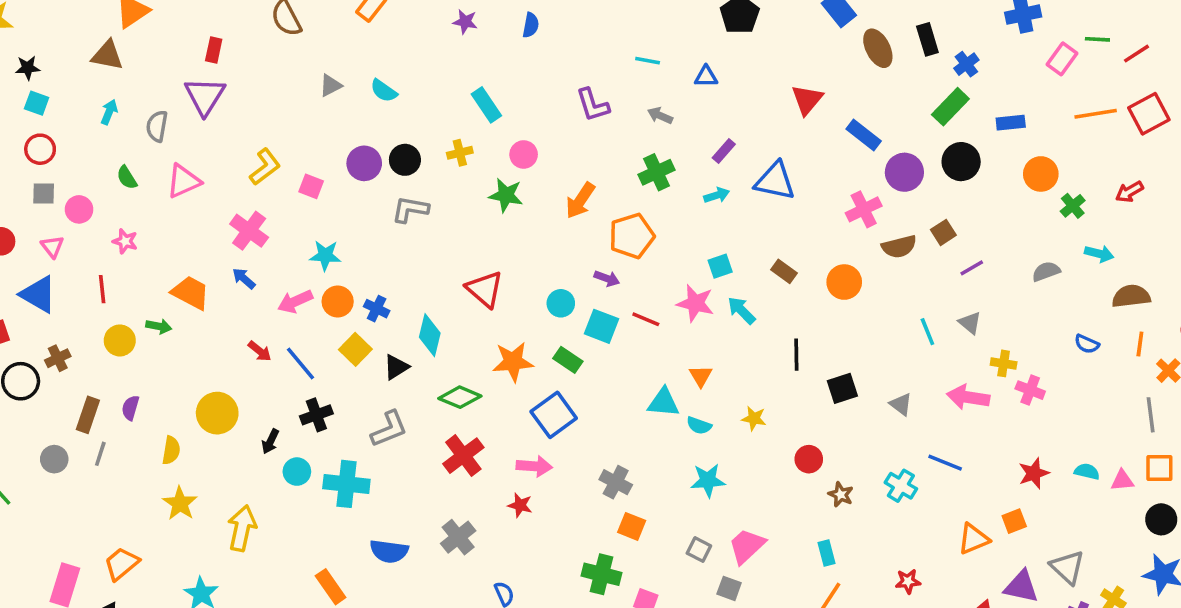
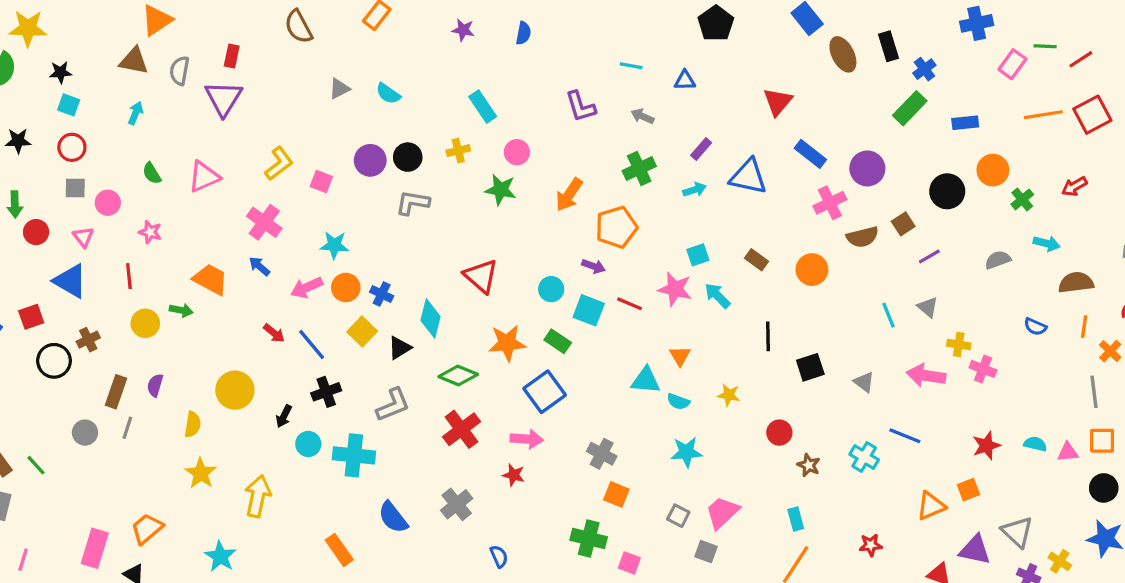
gray semicircle: (157, 126) -> (180, 71), moved
blue rectangle: (864, 135) -> (810, 154), moved
black circle: (961, 162) -> (947, 191), moved
blue semicircle: (389, 551) -> (393, 517), turned 44

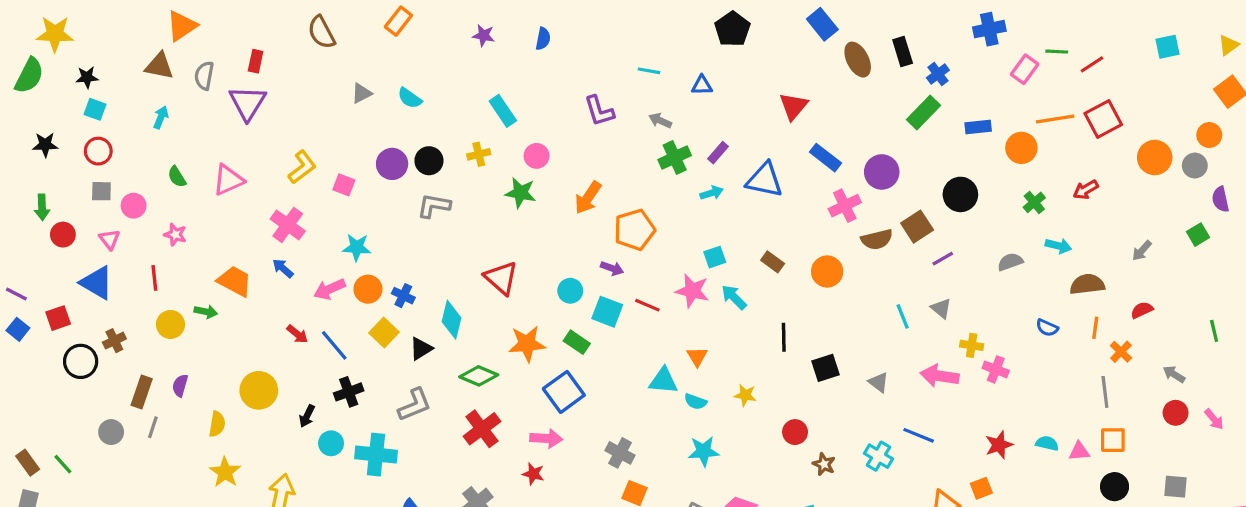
green cross: (639, 168) -> (675, 158), moved
orange circle: (993, 170) -> (1021, 148), moved
brown square: (903, 224) -> (917, 227), size x1.4

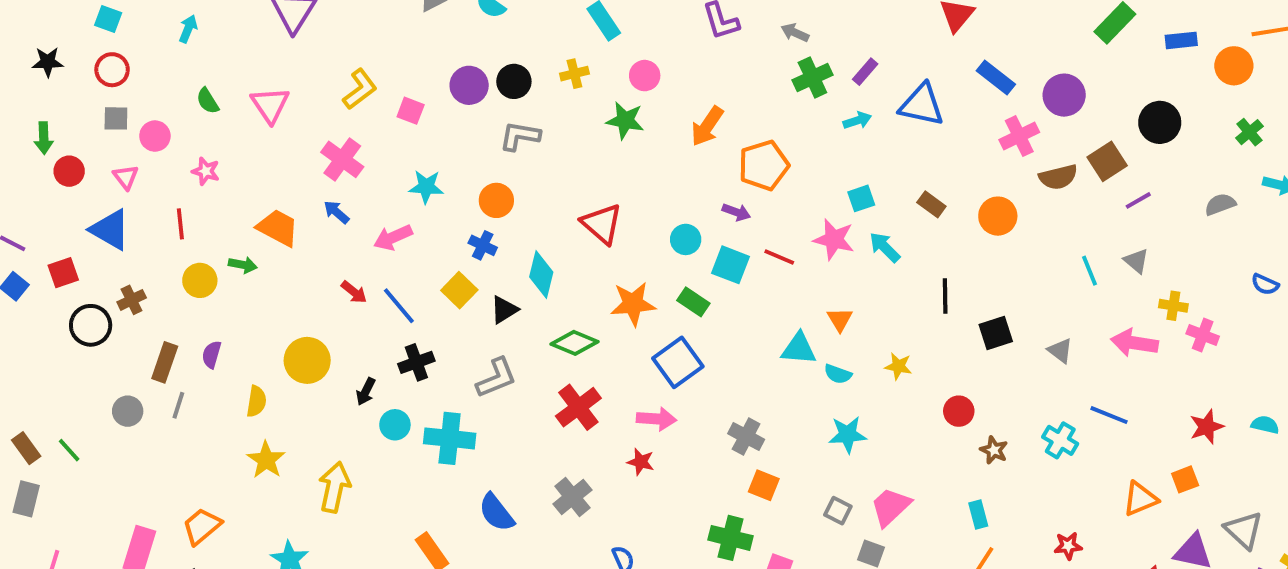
pink triangle: (228, 180) -> (270, 105), turned -40
orange circle: (368, 289) -> (496, 200), moved

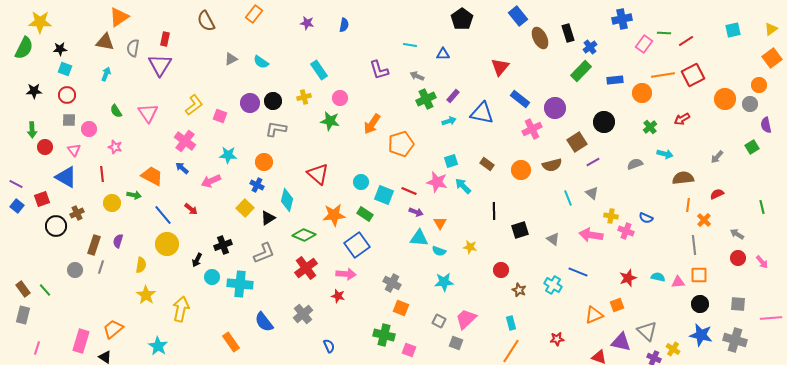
brown semicircle: (1058, 177) -> (552, 165), moved
purple arrow: (736, 212) -> (416, 212), moved
blue semicircle: (1265, 284) -> (646, 218), moved
blue line: (399, 306) -> (163, 215), moved

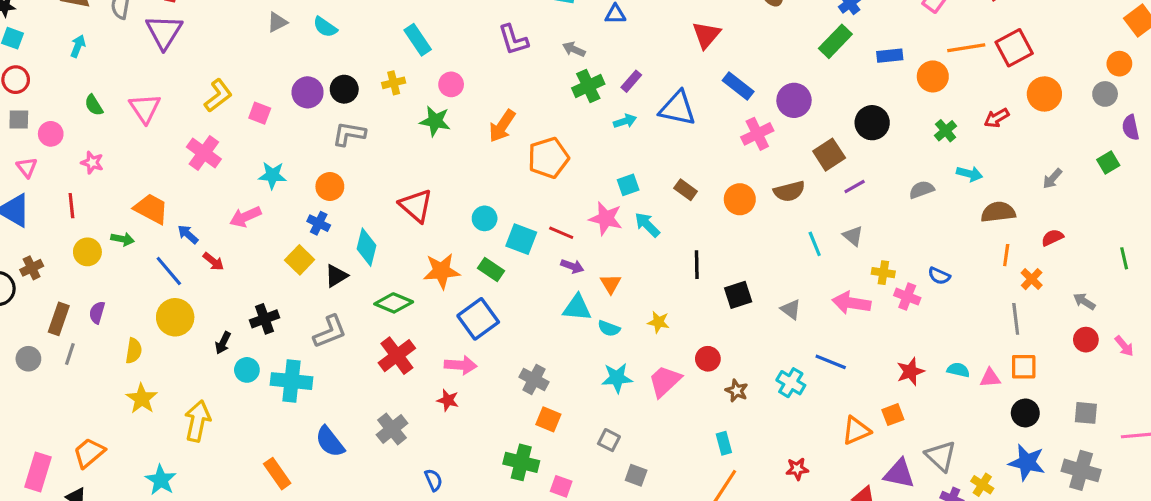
orange circle: (725, 99) -> (1044, 94), moved
blue arrow: (182, 168) -> (188, 234), moved
pink trapezoid: (466, 319) -> (665, 381), moved

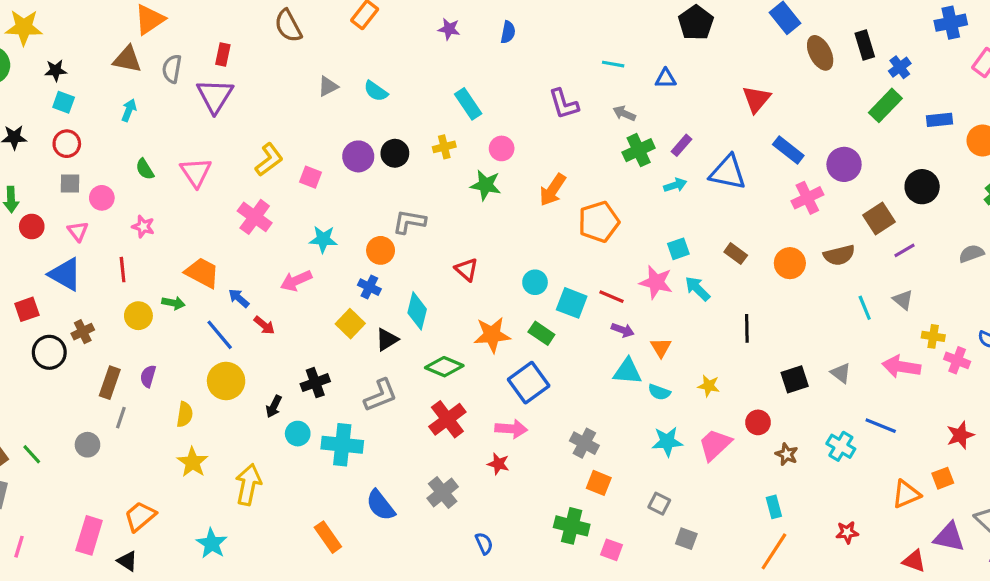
gray L-shape: (349, 134) -> (409, 222), moved
red triangle: (416, 206) -> (467, 270), size x0.7
black square: (738, 295) -> (795, 379), moved
gray circle: (28, 359) -> (87, 445), moved

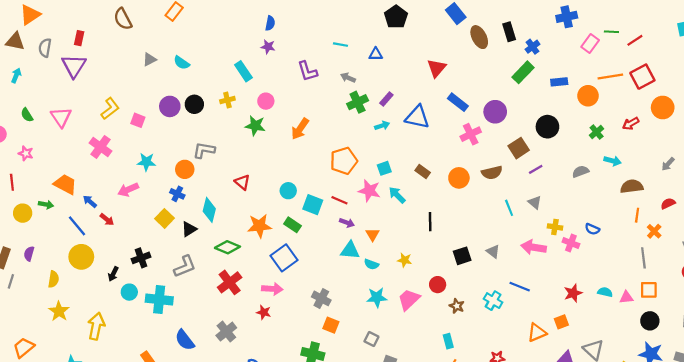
purple star: (449, 29) -> (268, 47), moved
orange pentagon: (599, 222) -> (344, 161), moved

